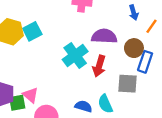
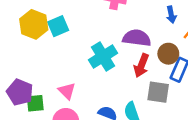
red arrow: (99, 66) -> (141, 66), moved
pink triangle: (31, 95) -> (67, 91), moved

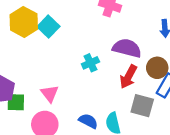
cyan square: (58, 26) -> (48, 27), turned -30
cyan cross: (103, 56) -> (90, 63), size x0.6

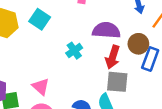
cyan square: (48, 27) -> (40, 19), moved
gray square: (142, 106) -> (117, 82), moved

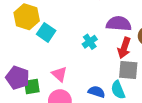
cyan square: (40, 19) -> (46, 32), moved

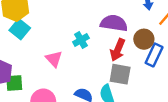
cyan square: (46, 32) -> (20, 29), moved
pink triangle: (59, 74) -> (54, 59), moved

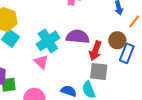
purple semicircle: (114, 23) -> (78, 37), moved
cyan cross: (81, 40) -> (48, 41), moved, size x1.6

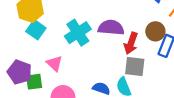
pink triangle: (41, 62) -> (55, 64), moved

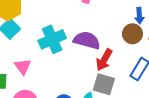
brown circle: (155, 31) -> (132, 34), moved

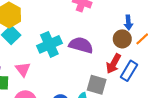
red arrow: (104, 60) -> (114, 64), moved

